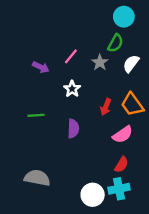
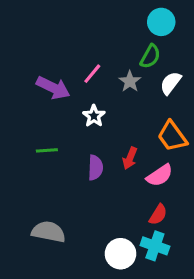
purple arrow: (41, 67) -> (53, 88), size x1.5
red arrow: (106, 107) -> (130, 158), moved
cyan cross: (119, 189) -> (155, 246), turned 30

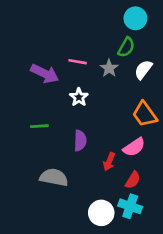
pink line: (92, 74) -> (78, 62), turned 60
red arrow: (130, 158) -> (109, 162), moved
gray semicircle: (48, 232) -> (54, 177), moved

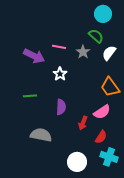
green semicircle: (126, 47) -> (96, 36), turned -77
cyan cross: (130, 206) -> (109, 157), moved

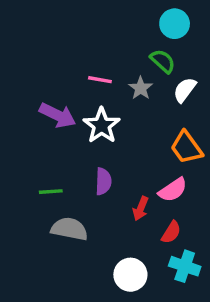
purple arrow: (34, 56) -> (58, 115), moved
white star: (60, 74) -> (102, 125), size x1.5
green line: (30, 96) -> (51, 192), moved

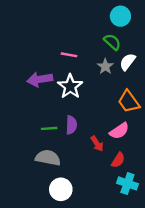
gray star: (141, 88) -> (105, 66), moved
purple arrow: (58, 115) -> (40, 79), turned 145
green line: (51, 192) -> (49, 128), moved
red arrow: (141, 209) -> (97, 144), turned -56
white circle: (130, 275) -> (61, 189), moved

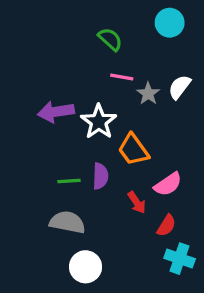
green semicircle: (112, 42) -> (110, 39), moved
pink line: (69, 55) -> (122, 77), moved
orange trapezoid: (129, 102) -> (133, 150), moved

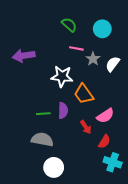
cyan circle: (170, 23) -> (102, 29), moved
white semicircle: (180, 87) -> (113, 64), moved
purple arrow: (56, 112) -> (24, 56), moved
white star: (99, 122) -> (62, 76), turned -30

